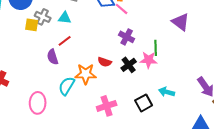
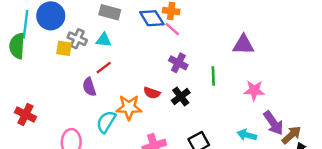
purple triangle: (181, 22) -> (243, 45), turned -36
pink star: (149, 60) -> (254, 90), moved
cyan arrow: (167, 92) -> (247, 135), moved

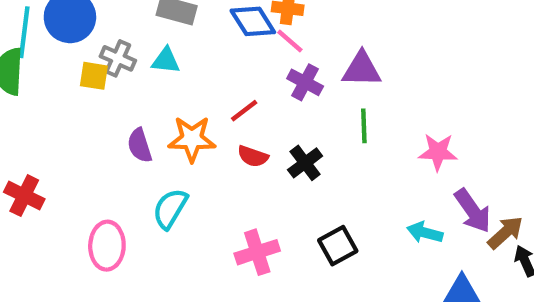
purple triangle: (243, 45) -> (362, 69), moved
purple cross: (178, 63) -> (305, 82), moved
red line: (104, 68) -> (244, 111), moved
orange star: (129, 107) -> (192, 139), moved

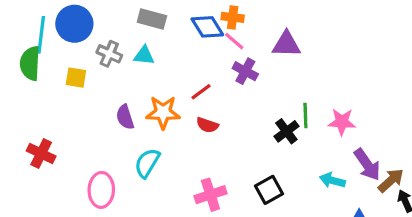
purple triangle: (362, 69) -> (286, 44), moved
yellow square: (94, 76) -> (76, 78), moved
green line: (364, 126) -> (305, 116), moved
black cross: (305, 163) -> (286, 131), moved

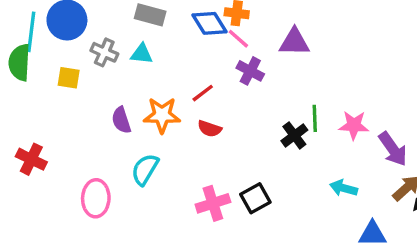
purple arrow: (367, 165) -> (393, 149), moved
black square: (269, 190) -> (255, 198), moved

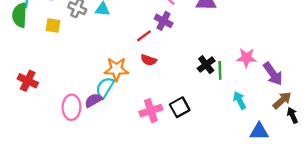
purple cross: (250, 71) -> (164, 21), moved
orange star: (162, 115) -> (116, 69), moved
green line: (315, 118) -> (220, 70), moved
purple semicircle: (121, 120) -> (93, 100), moved, turned 78
cyan arrow: (344, 188) -> (240, 100), turned 48

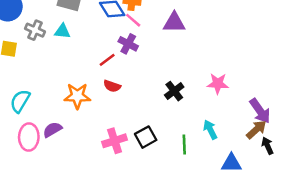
green line: (220, 70) -> (184, 144), moved
purple arrow: (273, 74) -> (260, 111), moved
cyan semicircle: (105, 88) -> (20, 101), moved

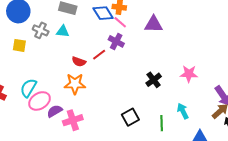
red semicircle: (112, 86) -> (79, 62), moved
pink ellipse: (29, 137) -> (40, 101), moved, turned 55
pink cross: (115, 141) -> (73, 120), moved

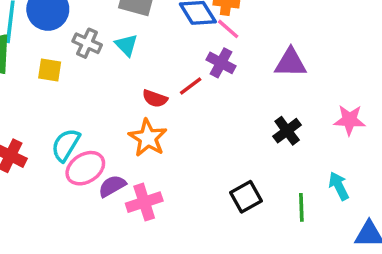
purple triangle: (154, 24) -> (291, 63), moved
cyan triangle: (63, 31) -> (126, 45), turned 40
orange star: (75, 84) -> (148, 138), turned 30

